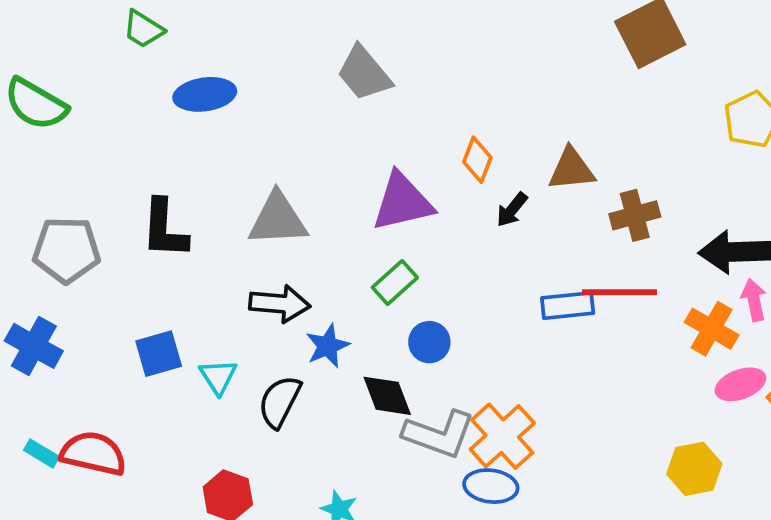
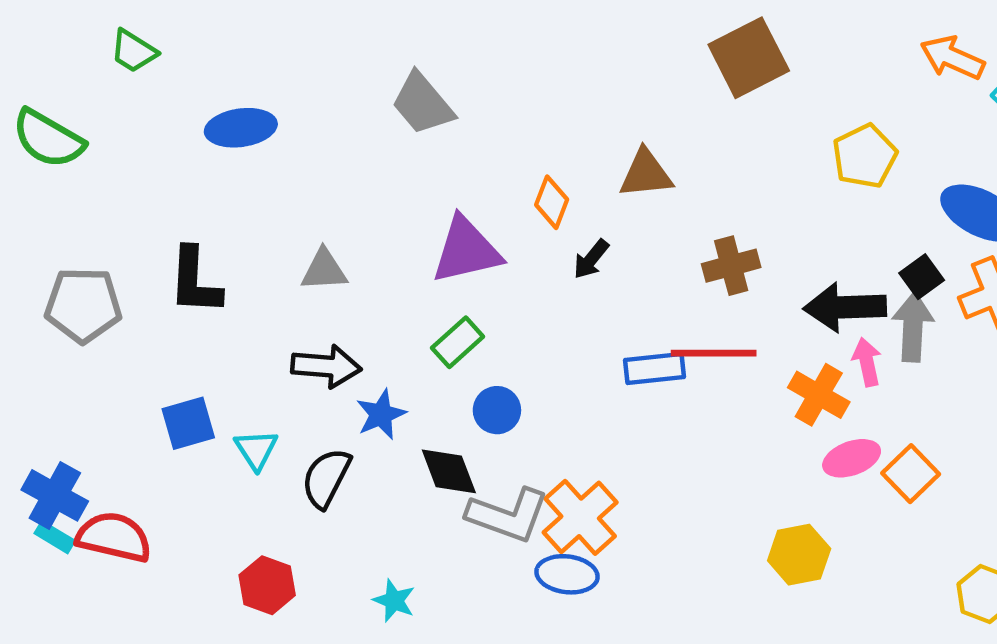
green trapezoid: (143, 29) -> (134, 51), moved
brown triangle: (571, 169) -> (646, 174), moved
gray triangle: (278, 219) -> (324, 270), size x0.7
blue cross: (34, 346) -> (55, 495), moved

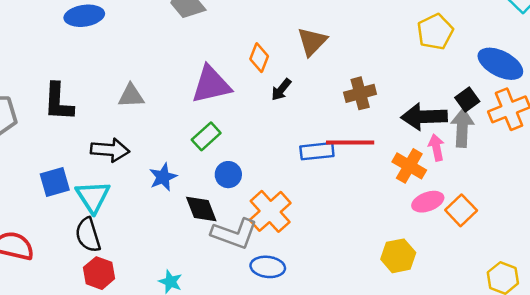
brown triangle: (646, 174) -> (312, 42), turned -40
black arrow: (326, 366) -> (110, 150), moved
cyan triangle: (256, 450) -> (93, 197), size x1.4
black semicircle: (326, 478) -> (88, 235), moved, turned -44
orange cross: (580, 517) -> (270, 211), moved

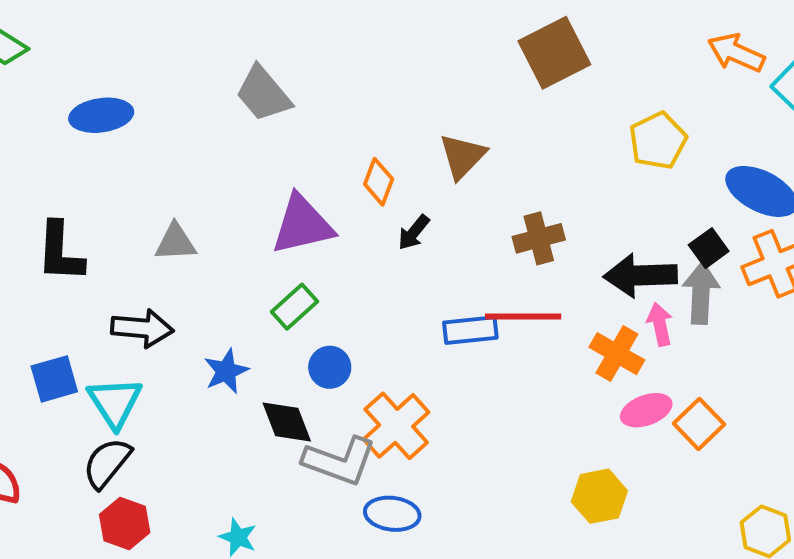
black semicircle: (88, 235) -> (107, 463), turned 56

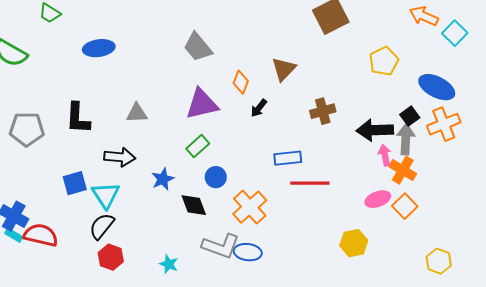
gray trapezoid: (263, 94) -> (198, 47), moved
red line: (523, 316) -> (310, 183), moved
orange cross: (617, 354) -> (403, 170), moved
gray L-shape: (339, 461) -> (221, 246), moved

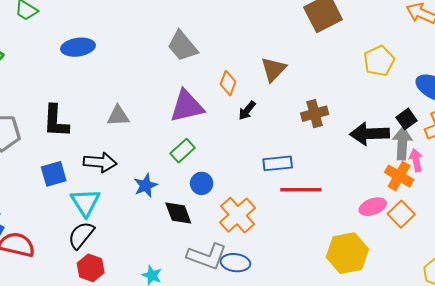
pink arrow: (385, 155) -> (416, 160), moved
blue square: (75, 183) -> (54, 174), moved
yellow hexagon: (354, 243) -> (347, 253), size x1.4

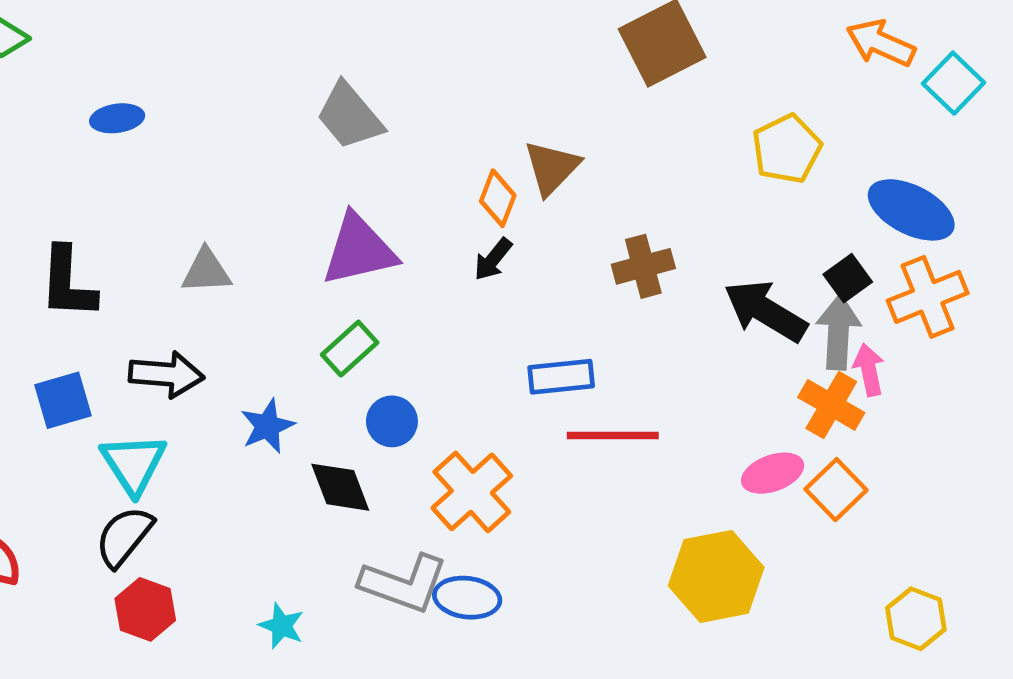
blue ellipse: (78, 47) -> (117, 118), size x0.7
orange diamond: (228, 83) -> (498, 198), moved
black arrow: (370, 134) -> (766, 311), turned 33

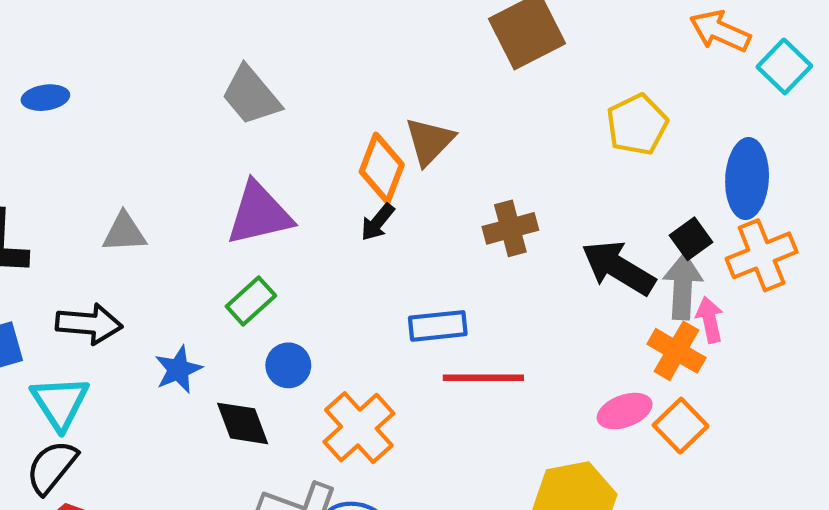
orange diamond: (498, 198) -> (382, 168), size x1.4
blue ellipse: (911, 210) -> (747, 179), turned 66

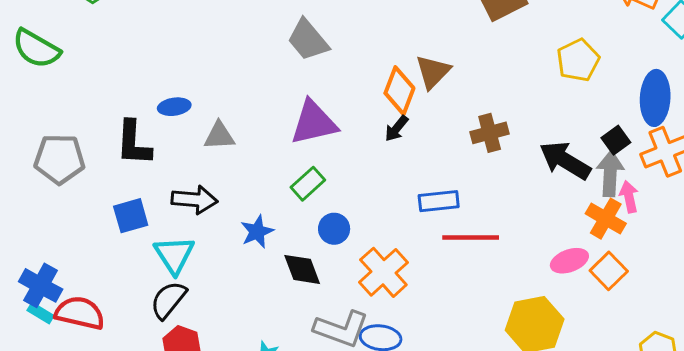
blue ellipse: (45, 98) -> (174, 107), moved

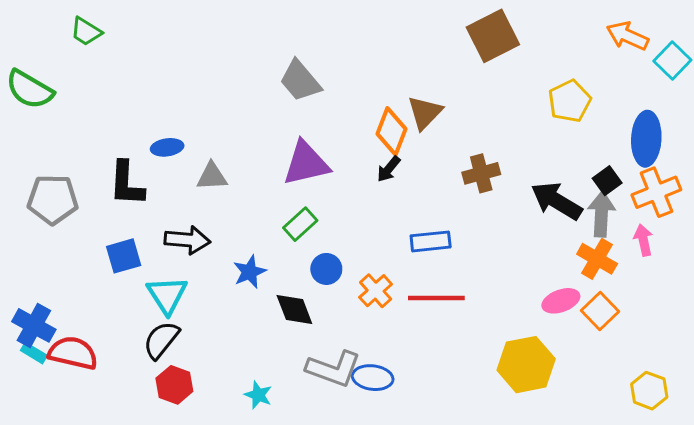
pink arrow: (629, 197) -> (643, 240), moved
red line: (471, 237) -> (436, 298), moved
orange cross: (383, 272) -> (376, 291), moved, size x0.7

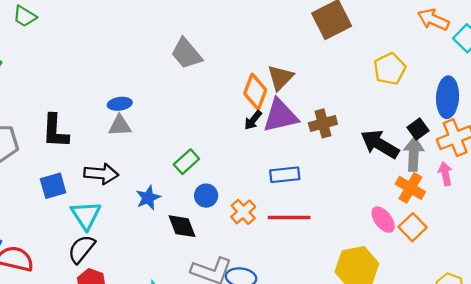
blue ellipse: (167, 147) -> (120, 104), moved
purple triangle: (306, 163) -> (280, 116), moved
pink ellipse: (561, 301) -> (383, 220), turned 72

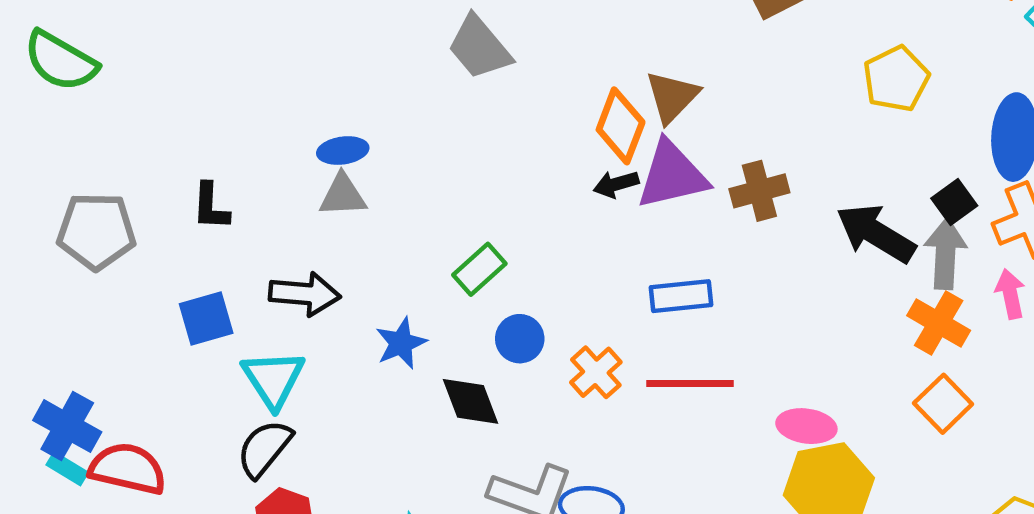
black arrow: (253, 120) -> (616, 184), turned 35
black L-shape: (55, 131) -> (211, 207), size x0.7
pink ellipse: (383, 220) -> (806, 426), moved, turned -44

